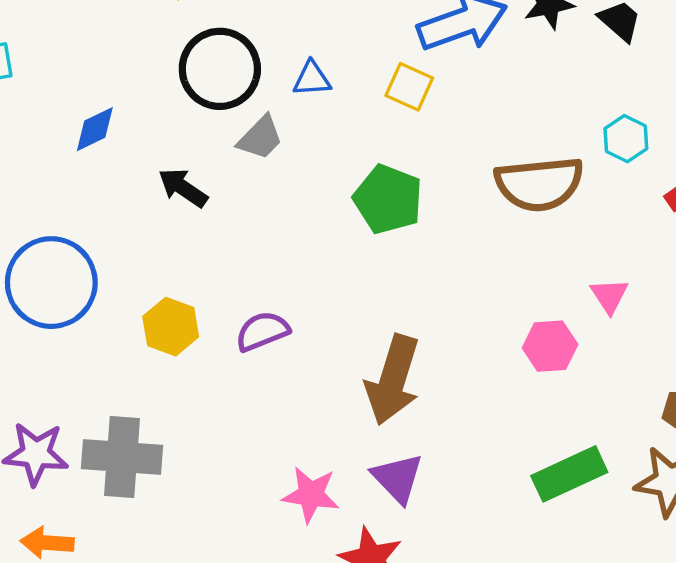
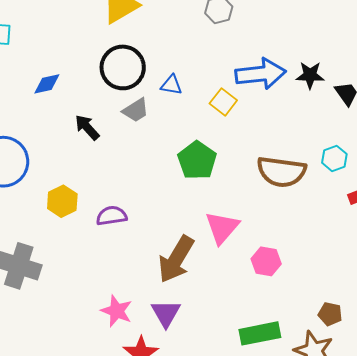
pink triangle: (609, 296) -> (222, 228), moved, size x1.6

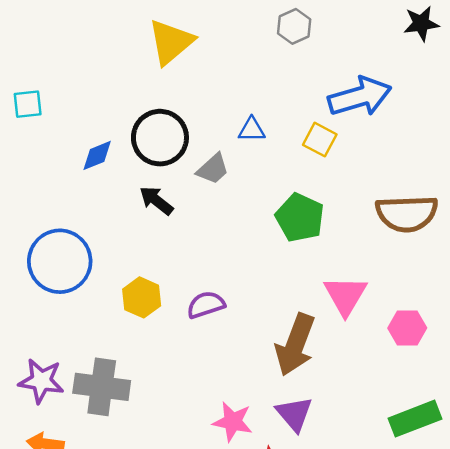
black circle: (123, 67) -> (160, 138), moved
black star: (310, 75) -> (421, 23), moved

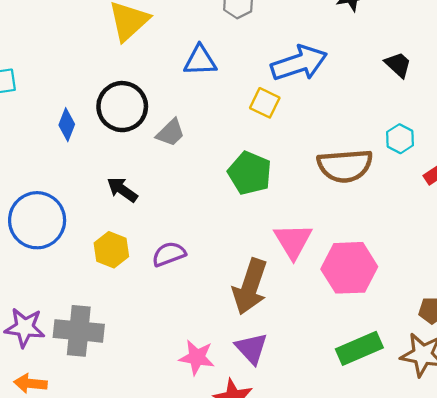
blue triangle: (252, 130) -> (200, 61), moved, size x1.4
blue diamond: (97, 155) -> (67, 125), turned -44
black arrow: (156, 201) -> (122, 190), moved
pink hexagon: (407, 328) -> (349, 268), size x1.6

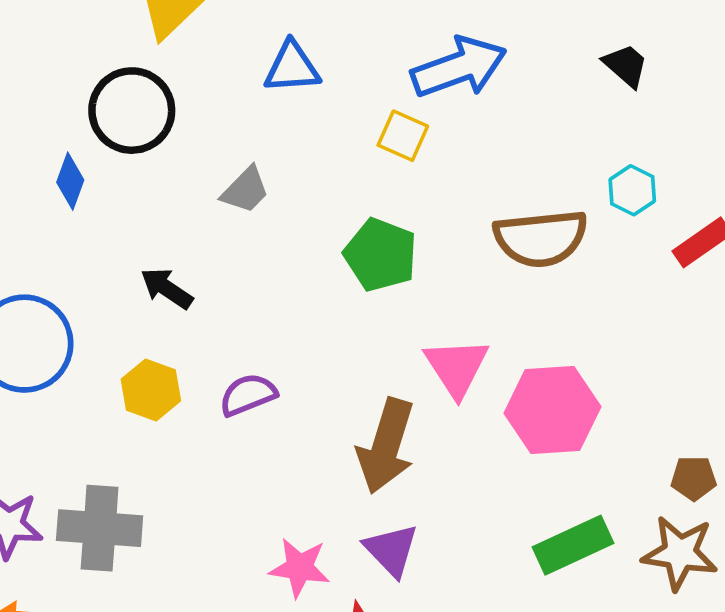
black circle: (122, 107) -> (132, 111), moved

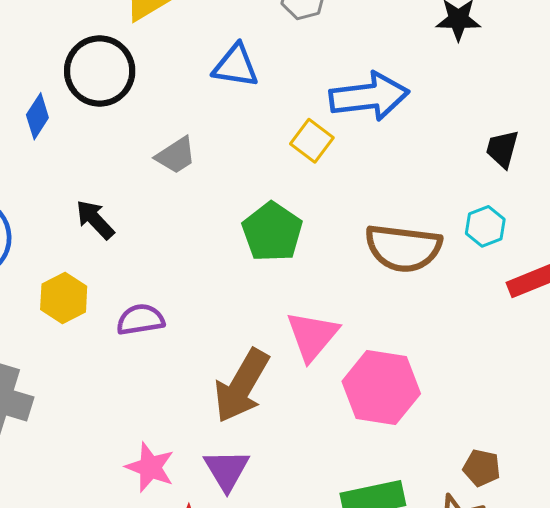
black trapezoid: (626, 65) -> (502, 149), moved, turned -129

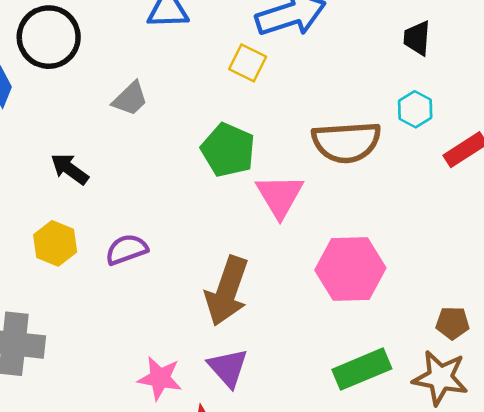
pink triangle: (312, 336) -> (280, 196), moved

